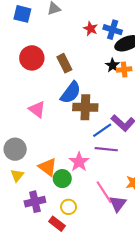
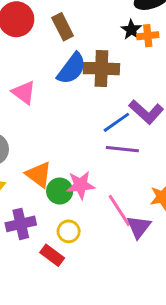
brown cross: (85, 107) -> (101, 69), moved
pink star: (79, 162) -> (81, 185), moved, turned 30

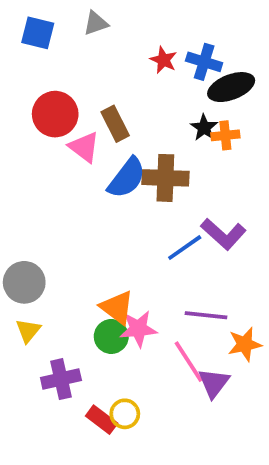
pink triangle: (24, 92) -> (84, 147), moved
purple line: (122, 149) -> (206, 315), moved
orange triangle: (39, 175) -> (117, 307), moved
yellow circle: (69, 231) -> (125, 414), moved

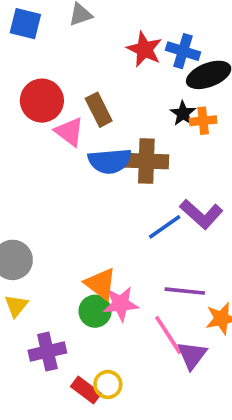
red star: (163, 60) -> (144, 49), size x1.4
blue semicircle: (127, 178) -> (110, 161), turned 48

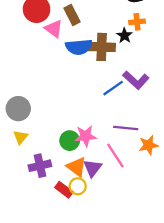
black star: (183, 113) -> (124, 36), moved
orange triangle: (101, 284) -> (77, 167), moved
purple triangle: (192, 355) -> (93, 168), moved

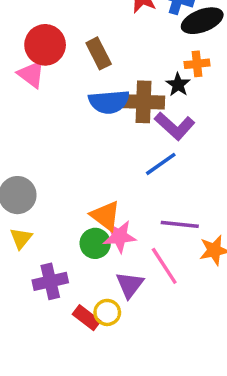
pink triangle: (54, 29) -> (31, 74), moved
purple L-shape: (136, 80) -> (175, 126), moved
orange triangle: (77, 167) -> (106, 216), moved

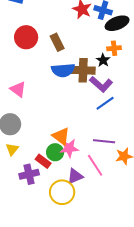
pink triangle: (31, 74) -> (18, 89), moved
blue line: (161, 164) -> (105, 103), moved
purple triangle: (130, 285) -> (75, 176), turned 30
yellow circle: (107, 312) -> (62, 192), size x1.6
red rectangle: (87, 318) -> (43, 161), moved

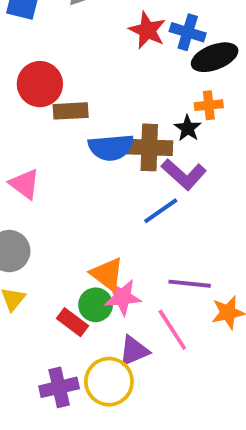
brown rectangle: (57, 42) -> (71, 111), moved, turned -66
blue line: (105, 103) -> (161, 211), moved
purple cross: (29, 174) -> (59, 387), moved

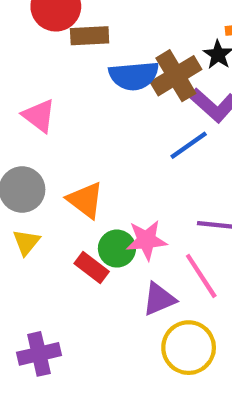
brown cross: (149, 147) -> (176, 76), turned -33
orange triangle: (107, 274) -> (85, 200), moved
yellow circle: (109, 382) -> (189, 348), moved
purple cross: (59, 387) -> (39, 354), moved

